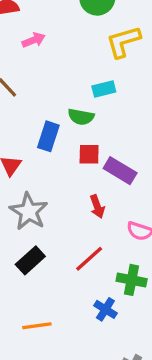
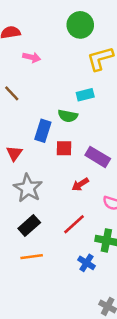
pink arrow: (34, 40) -> (32, 57), turned 35
red square: (89, 154) -> (64, 148), moved
red arrow: (97, 207) -> (80, 184), turned 77
orange line: (37, 326) -> (32, 257), moved

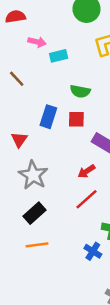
cyan rectangle: (85, 95) -> (59, 56), moved
green semicircle: (68, 116) -> (80, 91), moved
red square: (64, 148) -> (76, 119), moved
red line: (74, 224) -> (86, 199), moved

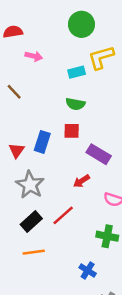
cyan rectangle: (59, 56) -> (77, 72), moved
blue rectangle: (48, 117) -> (42, 142), moved
red line: (86, 199) -> (63, 215), moved
blue cross: (93, 251) -> (88, 270), moved

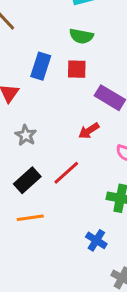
blue rectangle: (42, 142) -> (41, 66), moved
gray star: (30, 185) -> (26, 135), size x0.6

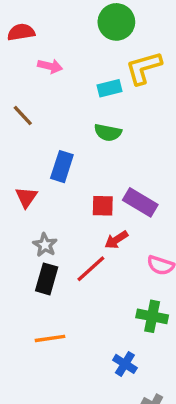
red square: (77, 69) -> (103, 206), moved
red line: (66, 173) -> (91, 269), moved
black rectangle: (27, 180) -> (47, 279), moved, turned -32

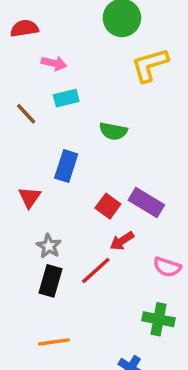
cyan rectangle: (110, 88) -> (66, 98), moved
red square: (103, 206) -> (108, 206), turned 35

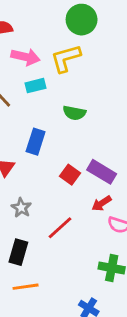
pink arrow: (54, 63) -> (26, 57), size x1.4
yellow L-shape: (150, 65) -> (66, 58), moved
red arrow: (122, 241) -> (102, 203), moved
black rectangle: (51, 281) -> (18, 252), moved

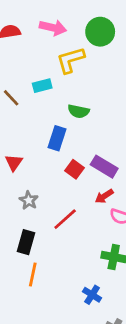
green circle: (82, 20) -> (100, 32), moved
pink arrow: (26, 57) -> (53, 28), moved
blue rectangle: (36, 142) -> (57, 138), moved
orange line: (26, 287) -> (33, 275), turned -70

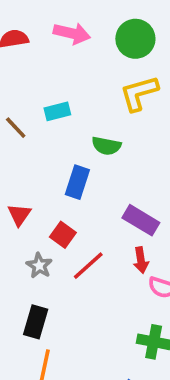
yellow L-shape: (70, 60) -> (139, 93), moved
red square: (75, 169) -> (63, 235), moved
red arrow: (104, 196) -> (141, 260), turned -66
red line: (65, 219) -> (88, 266), moved

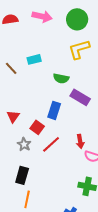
blue rectangle: (77, 182) -> (54, 110), moved
purple rectangle: (141, 220) -> (80, 97), moved

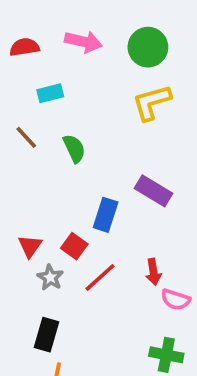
cyan rectangle: (34, 59) -> (50, 93), moved
green semicircle: (61, 78) -> (74, 148), moved, turned -126
red triangle: (13, 116) -> (30, 246), moved

